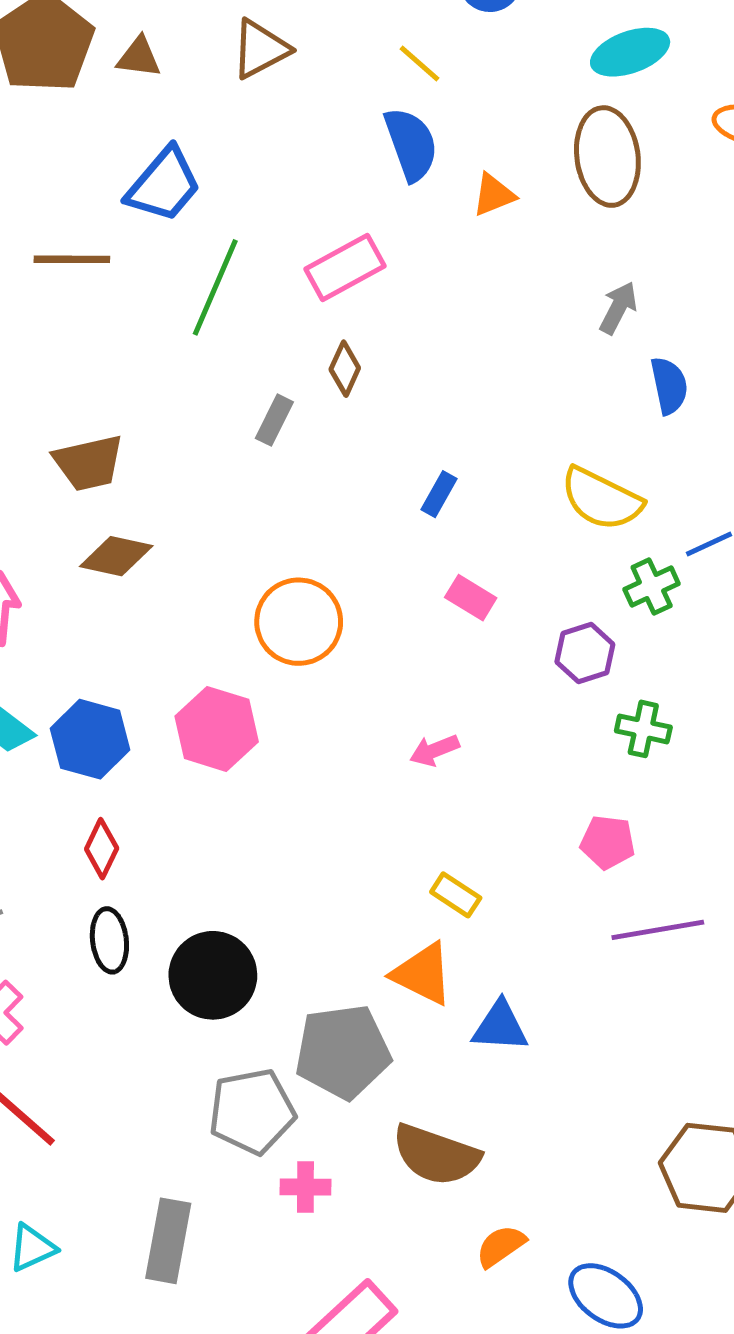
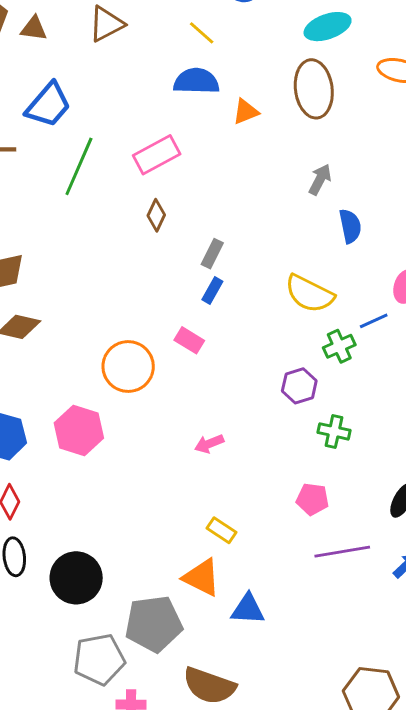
blue semicircle: (411, 144) -> (196, 81), turned -69
gray rectangle: (274, 420) -> (212, 254), moved
pink rectangle: (471, 598) -> (189, 340), moved

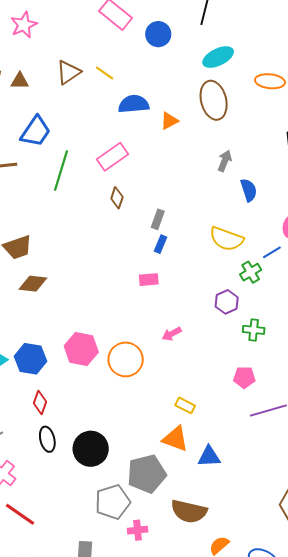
yellow line: (202, 33) -> (105, 73), moved
pink rectangle: (189, 340) -> (149, 280), turned -30
orange circle: (128, 367) -> (126, 359), moved
pink arrow: (209, 444) -> (172, 334), moved

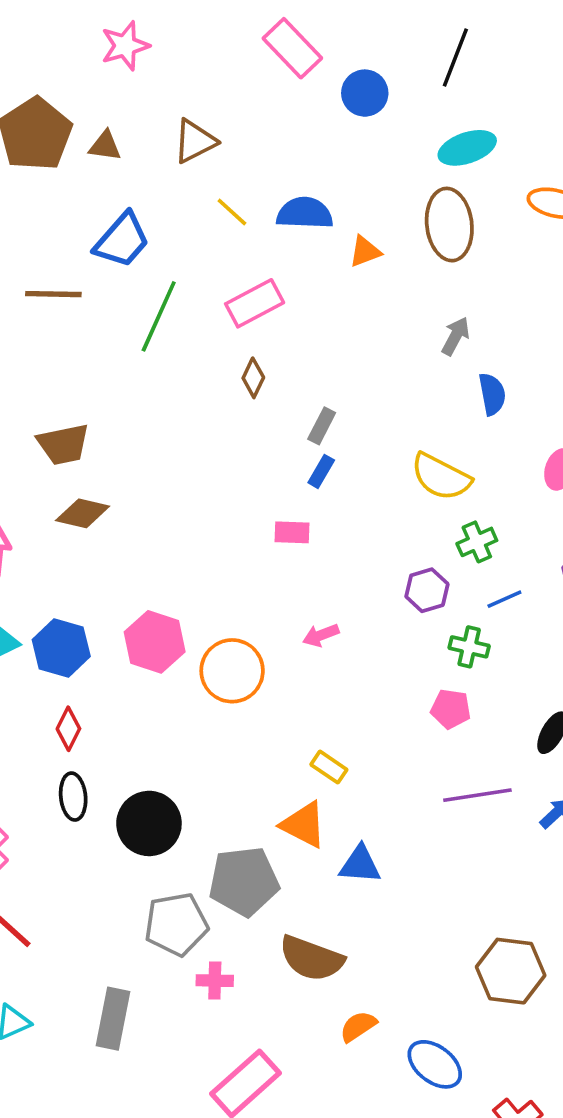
yellow line: (105, 73) -> (232, 212), moved
blue line: (272, 252) -> (504, 599), moved
pink pentagon: (244, 377) -> (451, 709), moved

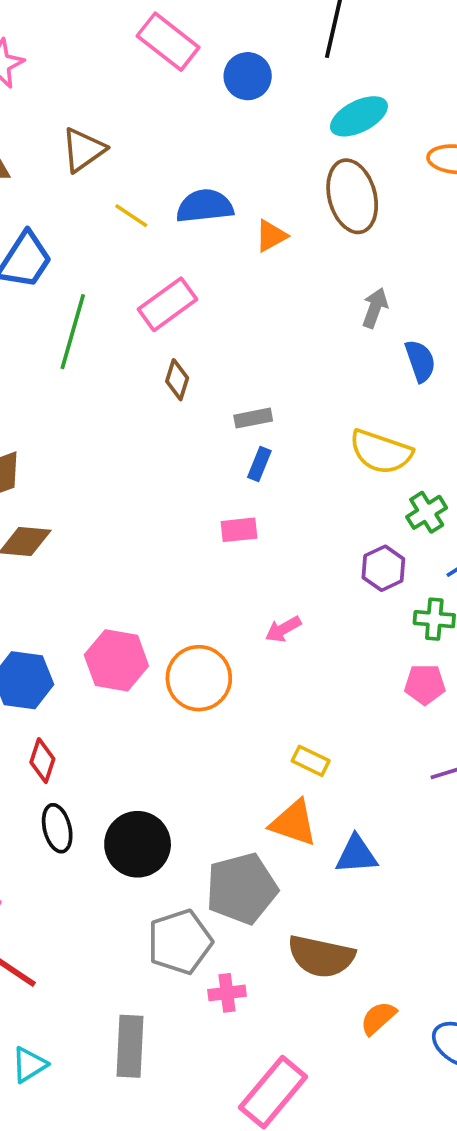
gray rectangle: (322, 426) -> (253, 418), turned 60

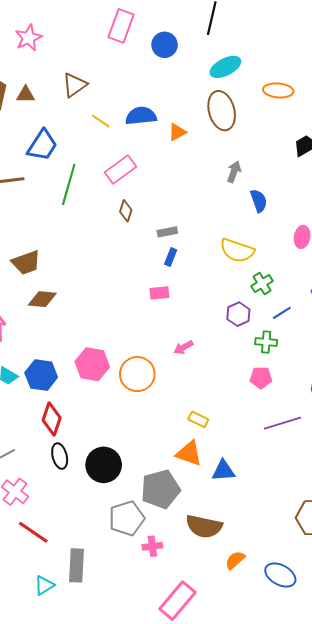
pink rectangle: (168, 42) -> (121, 26), turned 72
red diamond: (42, 761) -> (52, 419), size x1.4
gray rectangle: (130, 1046) -> (76, 565), moved

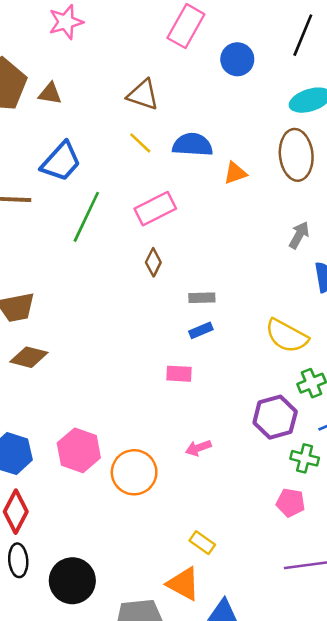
brown triangle: (75, 85) -> (143, 95), moved, turned 44
blue rectangle: (171, 257) -> (201, 330), turned 36
purple hexagon: (238, 314) -> (275, 417), size x1.4

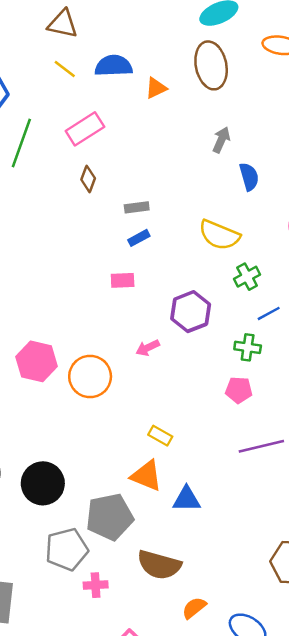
purple hexagon: (275, 417) -> (191, 312), moved

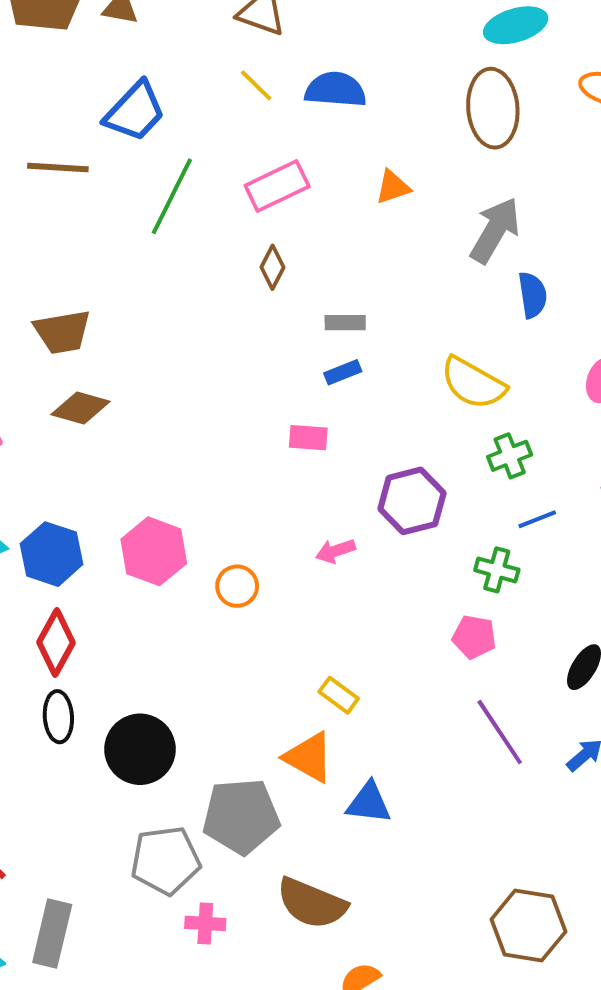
orange triangle: (156, 88) -> (393, 187), moved
gray arrow: (221, 140) -> (495, 230), size x1.6
orange circle: (90, 376) -> (237, 586), size x0.6
purple line: (261, 446) -> (500, 732), turned 63

